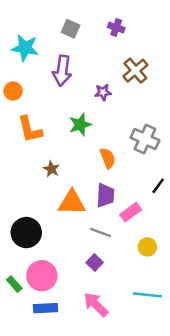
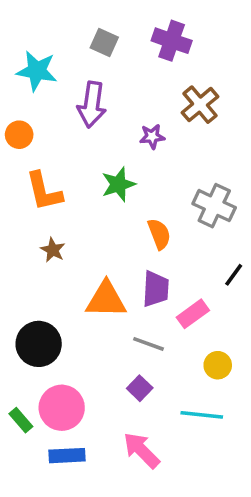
purple cross: (116, 27) -> (172, 41), size x1.5
brown star: (51, 169) -> (53, 250), moved
cyan line: (147, 295) -> (202, 415), moved

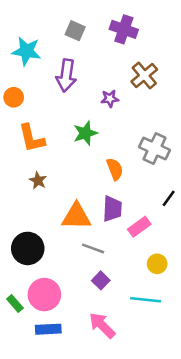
gray line: (149, 344) -> (93, 248), moved

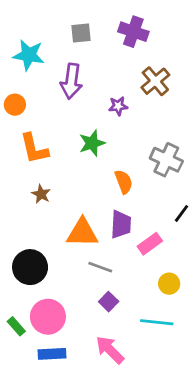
gray square: (75, 31) -> (81, 33), turned -30

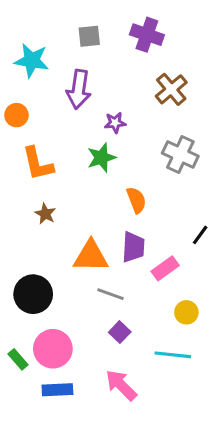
purple star: (118, 106) -> (115, 123), moved
gray cross: (166, 160) -> (180, 155), moved

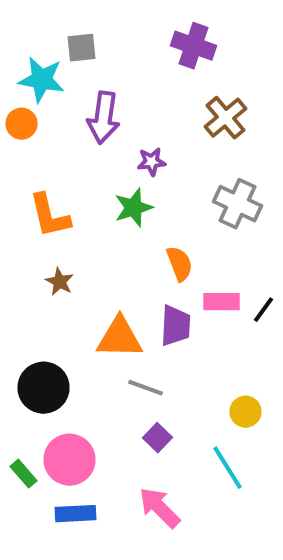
gray square: (89, 36) -> (82, 48), moved
orange circle: (16, 115) -> (22, 124), moved
pink rectangle: (165, 268) -> (221, 302), moved, turned 36
cyan line: (173, 355) -> (227, 468), turned 52

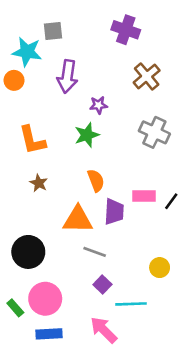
orange semicircle: (179, 264) -> (96, 180), moved
cyan line: (227, 468) -> (131, 304), moved, turned -60

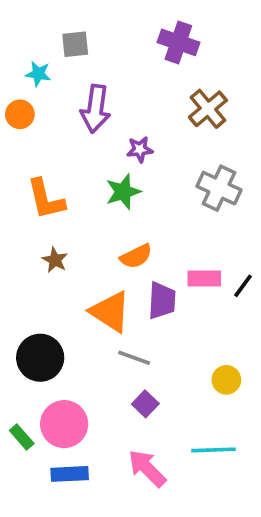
cyan star: (27, 52) -> (38, 74), size x0.6
orange semicircle: (96, 180) -> (136, 256), turned 85
orange triangle: (78, 219) -> (110, 312), turned 32
cyan line: (131, 304) -> (213, 450), moved

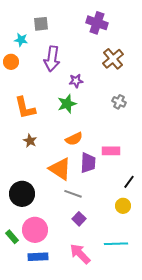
gray cross: (219, 188) -> (119, 102), size x0.6
black line: (243, 286) -> (129, 182), moved

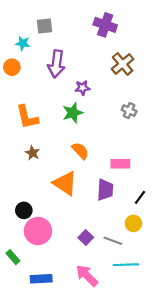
orange semicircle: (74, 139) -> (80, 151), turned -108
purple trapezoid: (88, 163) -> (105, 190), moved
black circle: (22, 194) -> (24, 210), size x0.6
gray line: (73, 194) -> (113, 241), moved
pink circle: (35, 230) -> (38, 231), moved

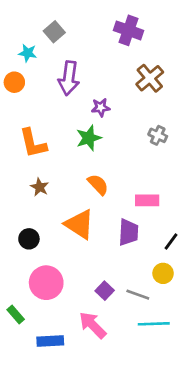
gray square: (44, 26) -> (54, 32), turned -35
black circle: (24, 210) -> (29, 239), moved
pink arrow: (87, 275) -> (93, 325), moved

